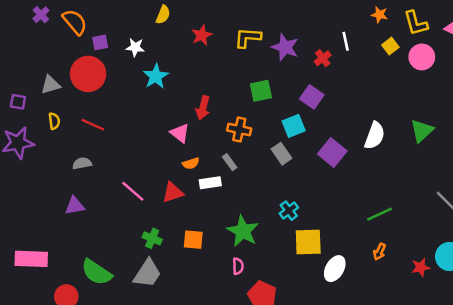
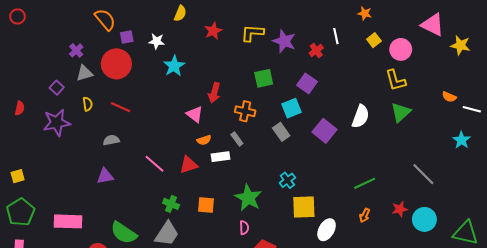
purple cross: (41, 15) -> (76, 50), moved
yellow L-shape: (416, 23) -> (396, 80), moved
purple square: (18, 102) -> (57, 88), turned 32
red star: (421, 267) -> (400, 209), moved

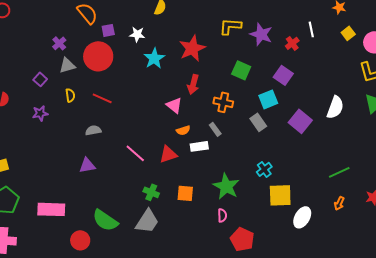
red star: (213, 31) -> (192, 48), moved, size x1.5
green square: (264, 78) -> (241, 70), turned 36
purple star: (57, 123) -> (40, 113), size x0.6

